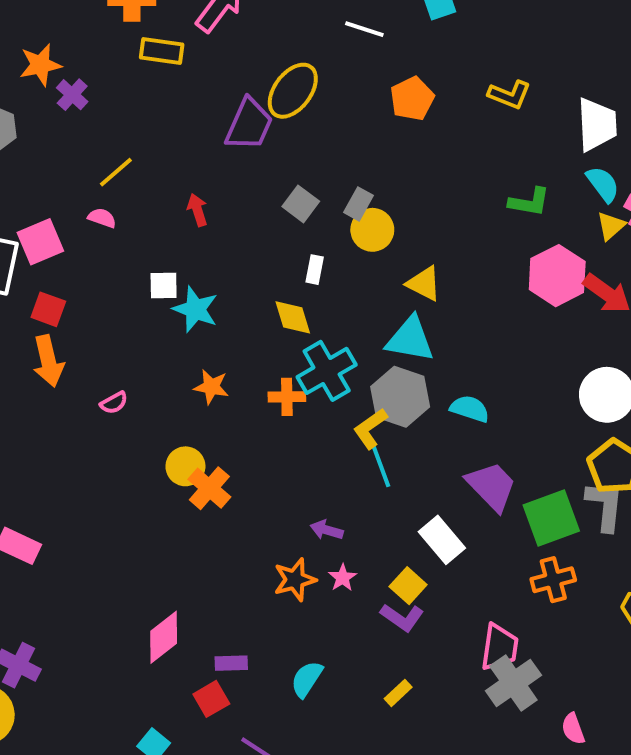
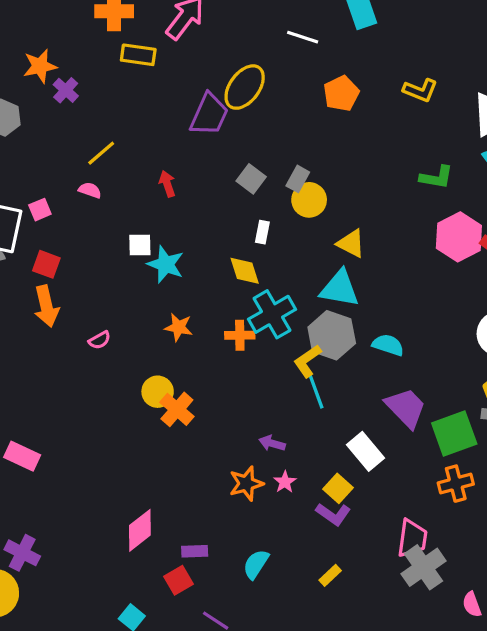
pink square: (40, 242) -> (40, 210), size x0.6

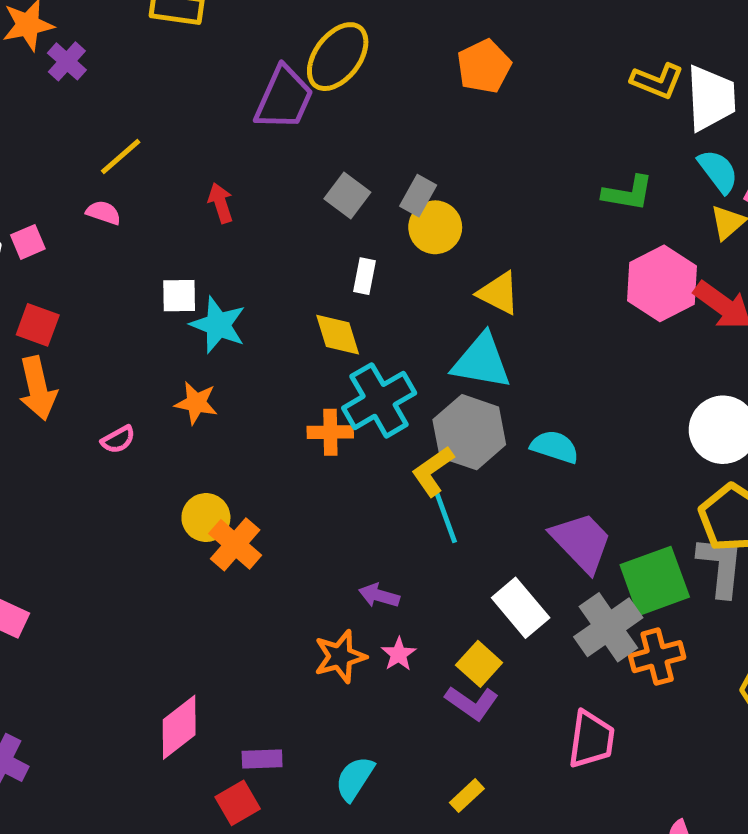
yellow L-shape: (420, 90) -> (657, 81), moved
orange star: (179, 327) -> (196, 403), moved
gray cross: (424, 567) -> (608, 627), moved

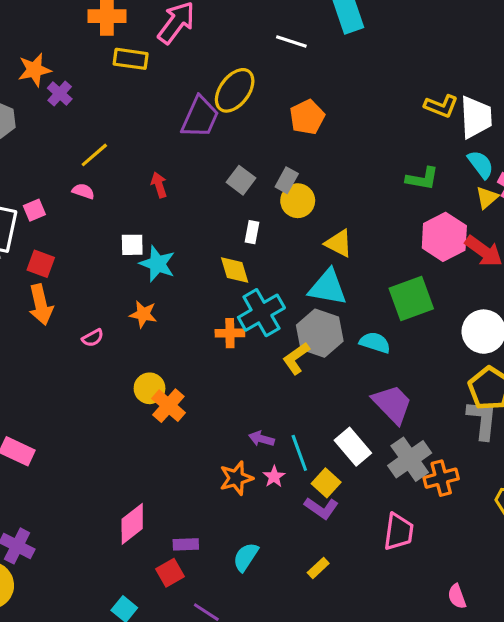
orange pentagon: (484, 66) -> (307, 117), moved
cyan line: (445, 515) -> (299, 453), moved
green square: (655, 581) -> (411, 298), moved

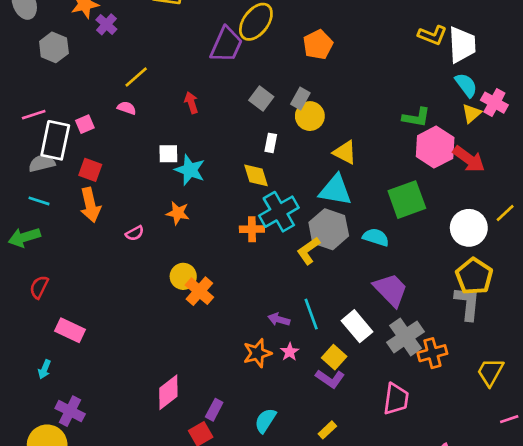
green L-shape: (422, 179) -> (416, 117), moved
cyan line: (299, 453) -> (311, 314), moved
purple rectangle: (186, 544) -> (214, 410), turned -60

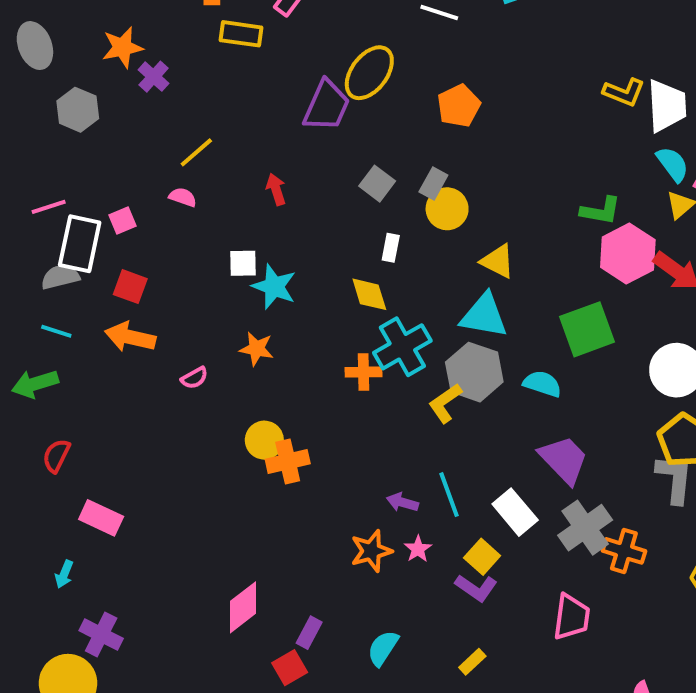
orange arrow: (90, 205) -> (130, 337), turned 116
orange cross: (199, 291) -> (288, 462), turned 36
orange cross: (432, 353) -> (624, 551), turned 32

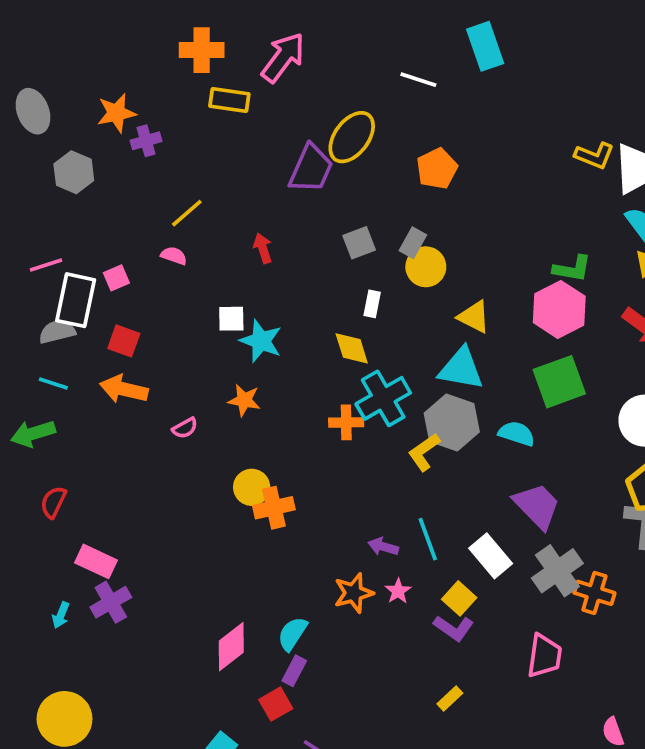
purple cross: (154, 77) -> (146, 141), turned 32
gray square: (377, 184) -> (359, 243), turned 32
pink hexagon: (628, 254) -> (559, 309), moved
purple cross: (101, 635) -> (111, 602), moved, turned 33
cyan semicircle: (383, 648) -> (292, 634), moved

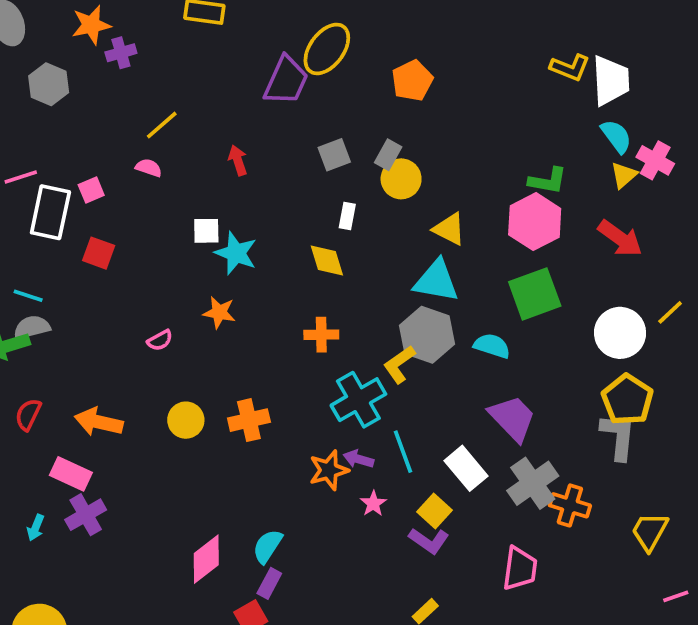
gray semicircle: (57, 332) -> (32, 327), moved
orange arrow: (124, 389) -> (99, 422), moved
cyan cross: (383, 398) -> (358, 400), moved
yellow circle: (252, 487) -> (186, 420), moved
orange star: (354, 593) -> (329, 470), moved

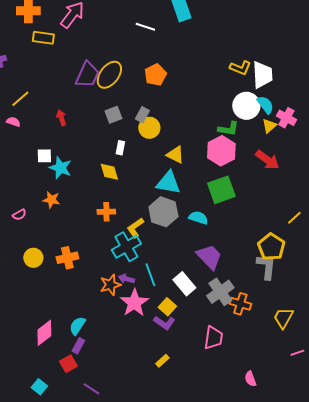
yellow ellipse: (327, 49) -> (109, 75), moved
yellow line: (670, 312) -> (294, 218), moved
white circle: (620, 333) -> (246, 106), moved
yellow L-shape: (399, 364) -> (135, 228), moved
pink star: (373, 504) -> (134, 303), size x2.0

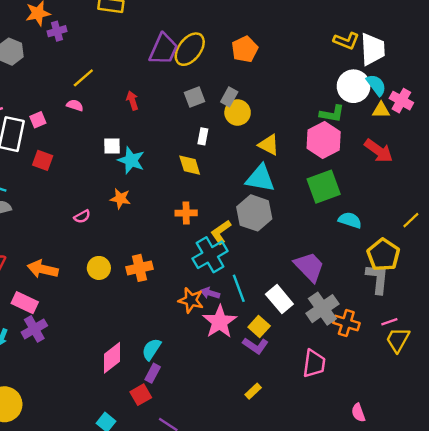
yellow triangle: (269, 126) -> (381, 110), turned 42
cyan semicircle: (198, 218) -> (350, 220), moved
orange star: (110, 285) -> (191, 300), turned 30
pink line: (297, 353) -> (389, 322), moved

